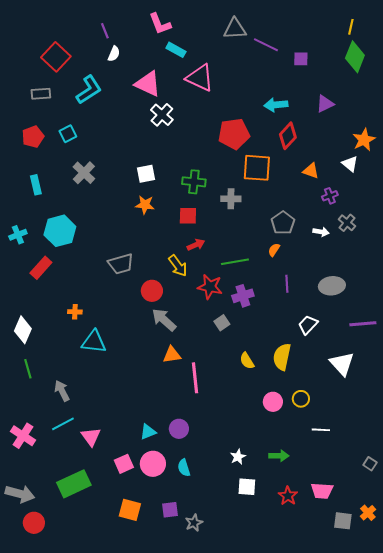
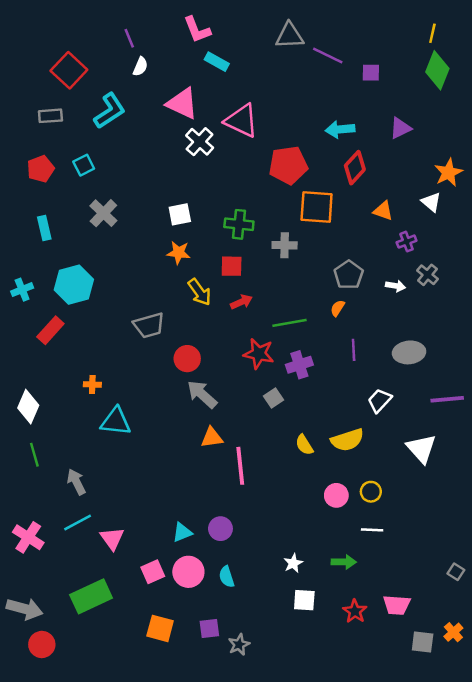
pink triangle: (200, 78) -> (241, 121), moved
yellow arrow: (178, 266) -> (200, 292), moved
yellow semicircle: (282, 357) -> (347, 440), turned -120
white line: (321, 430) -> (372, 530), moved

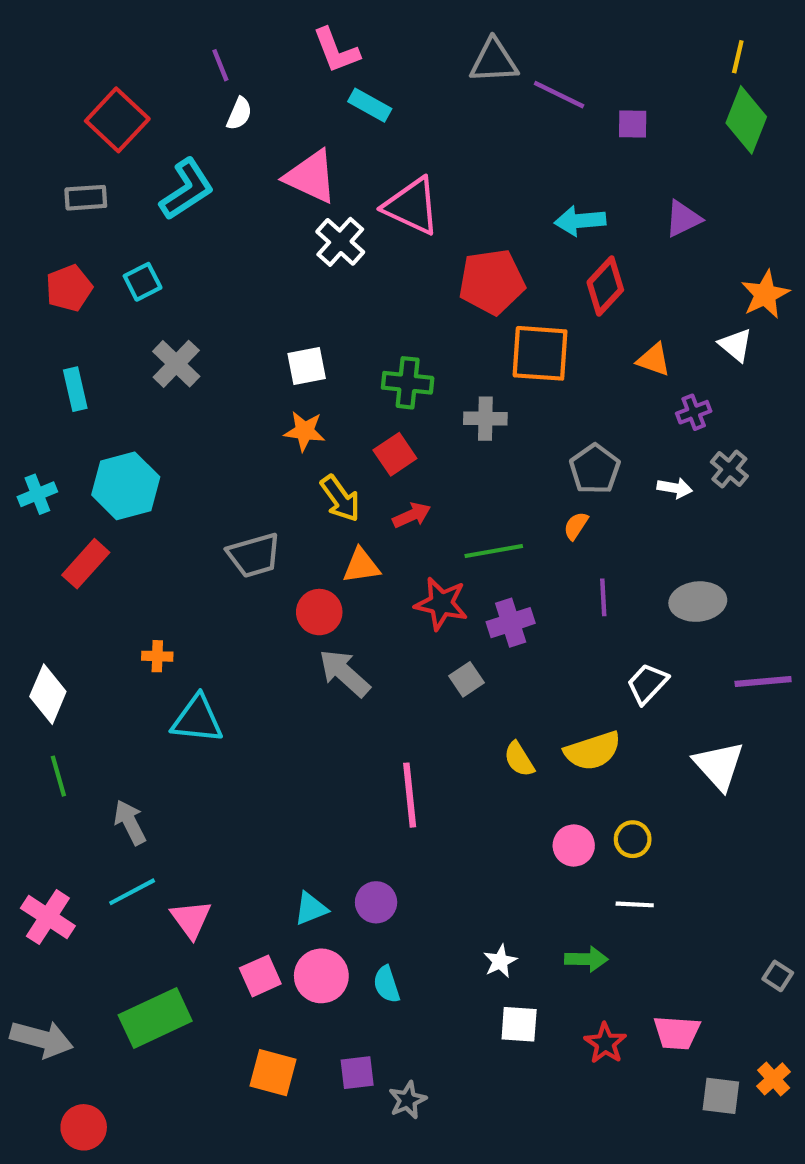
red square: (232, 266) -> (395, 454), turned -35
orange triangle: (212, 437) -> (361, 566), moved
red circle: (42, 644) -> (84, 1127), moved

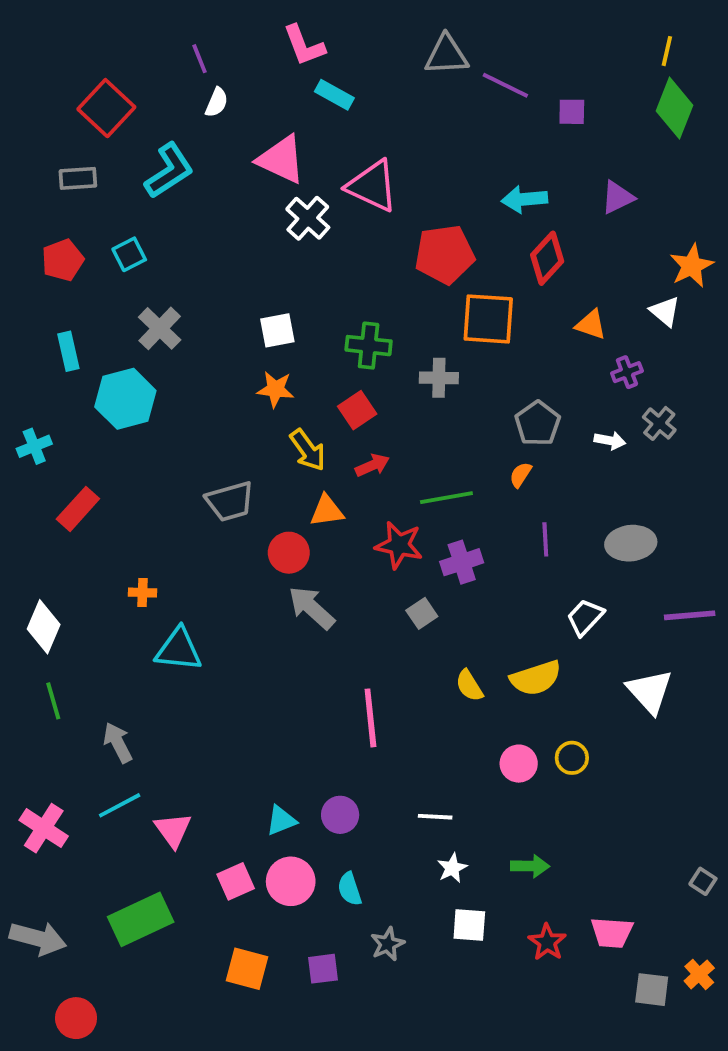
cyan hexagon: (126, 486) -> (125, 399), moved
white line: (635, 904) -> (435, 817), moved
gray star: (408, 1100) -> (388, 944), moved

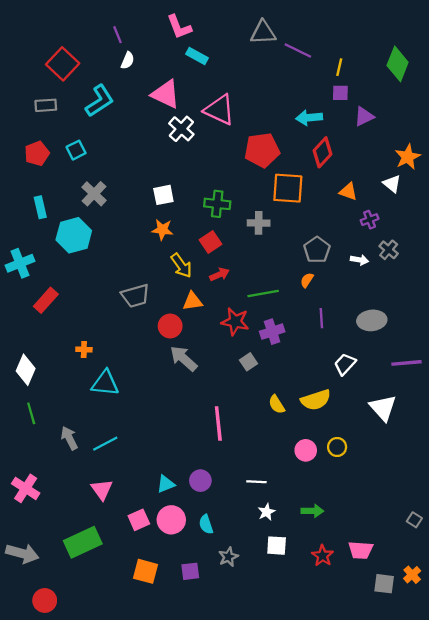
yellow line: (667, 51) -> (339, 67), moved
purple square: (572, 112) -> (340, 93), moved
cyan cross: (34, 446) -> (20, 263), size x1.4
cyan line: (120, 805) -> (105, 444), moved

